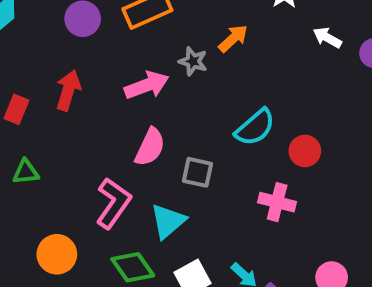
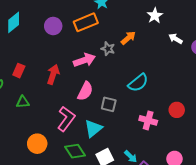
red arrow: (68, 90) -> (53, 74), moved
red circle: (305, 151) -> (177, 110), moved

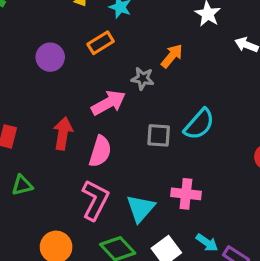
orange rectangle: (86, 22) -> (101, 43), size x0.7
pink semicircle: (85, 91) -> (100, 151), moved
gray square: (109, 104) -> (159, 135), moved
pink cross: (148, 120) -> (186, 194), moved

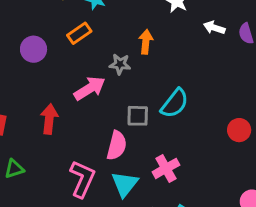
orange arrow: (172, 56) -> (146, 42), turned -30
pink semicircle: (100, 151) -> (117, 145), moved
pink cross: (186, 194) -> (166, 168), turned -32

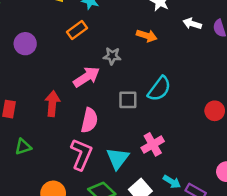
orange arrow: (146, 42) -> (147, 36), moved, turned 102
purple circle: (34, 49) -> (25, 44), moved
pink semicircle: (117, 145) -> (89, 120), moved

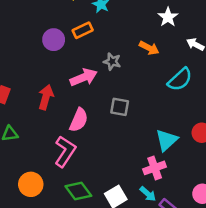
purple circle: (25, 44) -> (54, 40), moved
cyan semicircle: (159, 89) -> (180, 79), moved
pink cross: (153, 144) -> (155, 168), moved
cyan triangle: (118, 158) -> (167, 140), moved

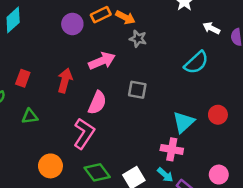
orange arrow: (149, 48) -> (125, 17), moved
gray star: (112, 62) -> (138, 39), moved
pink cross: (155, 168) -> (172, 149), turned 30

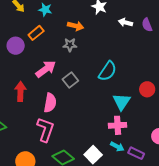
orange arrow: (125, 17) -> (76, 26), moved
cyan semicircle: (196, 63) -> (108, 71), moved
gray square: (137, 90) -> (70, 80), moved, turned -35

